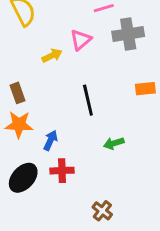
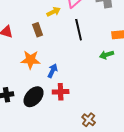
brown rectangle: (17, 93) -> (38, 30), moved
black line: (88, 100) -> (79, 30), moved
green arrow: (114, 143) -> (107, 55), moved

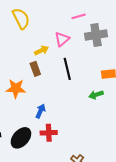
brown rectangle: (38, 30) -> (35, 69), moved
orange star: (31, 60) -> (16, 88), moved

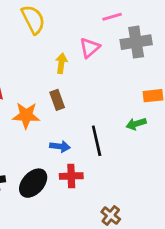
yellow arrow: (42, 50) -> (61, 63), turned -56
brown rectangle: (35, 69) -> (57, 100), moved
black line: (67, 69) -> (97, 141), moved
blue arrow: (41, 111) -> (60, 146), turned 72

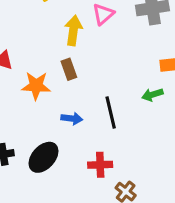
yellow arrow: (61, 63) -> (73, 30), size x1.4
red cross: (71, 176) -> (100, 165), moved

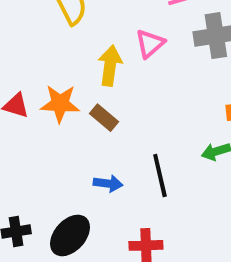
brown rectangle: (69, 69) -> (104, 118), turned -30
orange star: (36, 86) -> (60, 104), moved

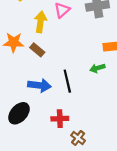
blue arrow: (108, 184) -> (39, 85), size x1.5

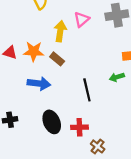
blue arrow: (39, 85) -> (39, 83), moved
black ellipse: (19, 113) -> (52, 122), moved, turned -65

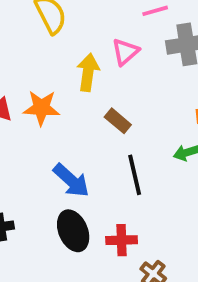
brown rectangle: (57, 59) -> (118, 121), moved
blue arrow: (39, 83) -> (71, 180), moved, turned 35

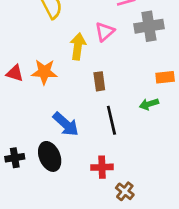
brown rectangle: (118, 121) -> (99, 81), turned 42
black ellipse: (73, 231) -> (50, 156), moved

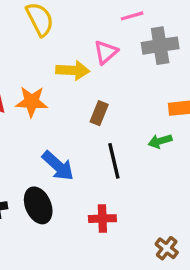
yellow arrow: (78, 46) -> (73, 70), turned 85
brown rectangle: (99, 81) -> (99, 113), turned 30
brown cross: (125, 191) -> (167, 248), moved

